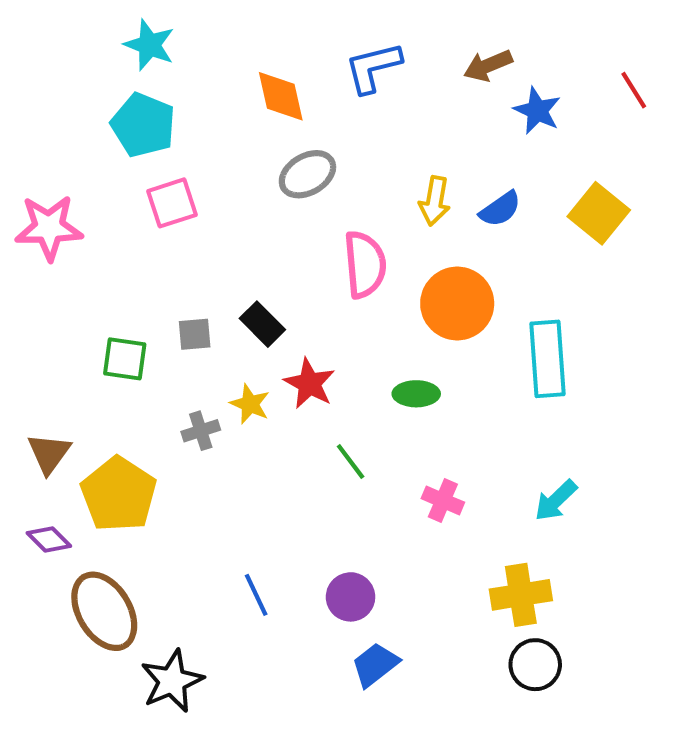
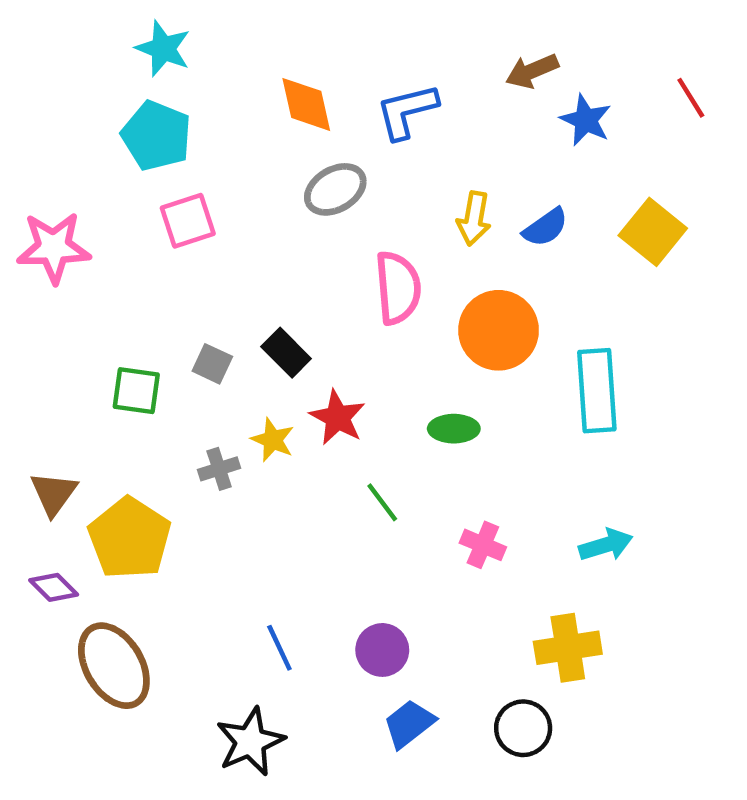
blue L-shape: (373, 68) -> (407, 111), moved
gray square: (195, 334) -> (212, 364), turned 30
cyan arrow: (556, 500) -> (606, 545), turned -153
black circle: (535, 665) -> (523, 728), moved
black star: (172, 681) -> (250, 742), moved

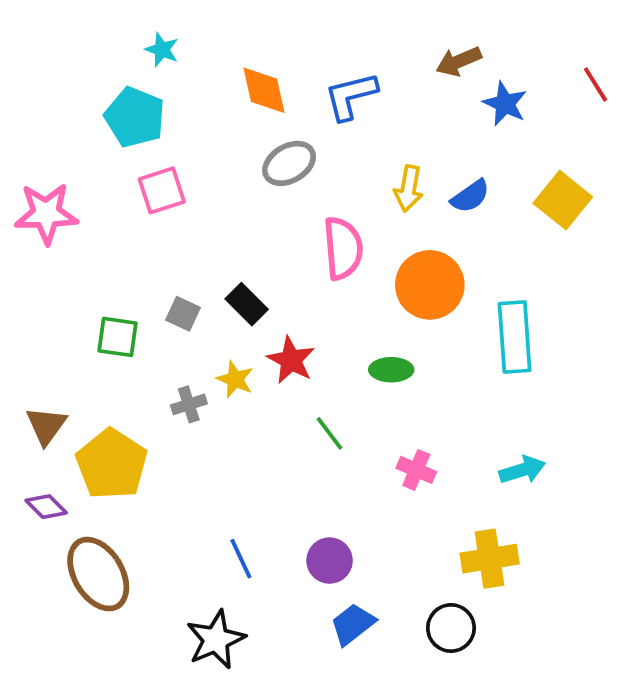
cyan star: (163, 49) -> (162, 50), moved, size x0.7

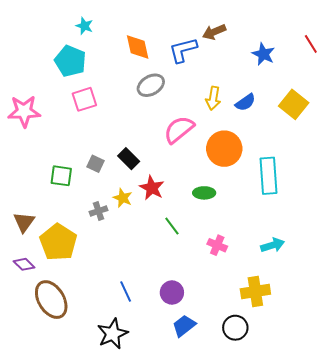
brown arrow: (459, 61) -> (214, 32), moved
pink semicircle: (343, 248) -> (179, 130), turned -124

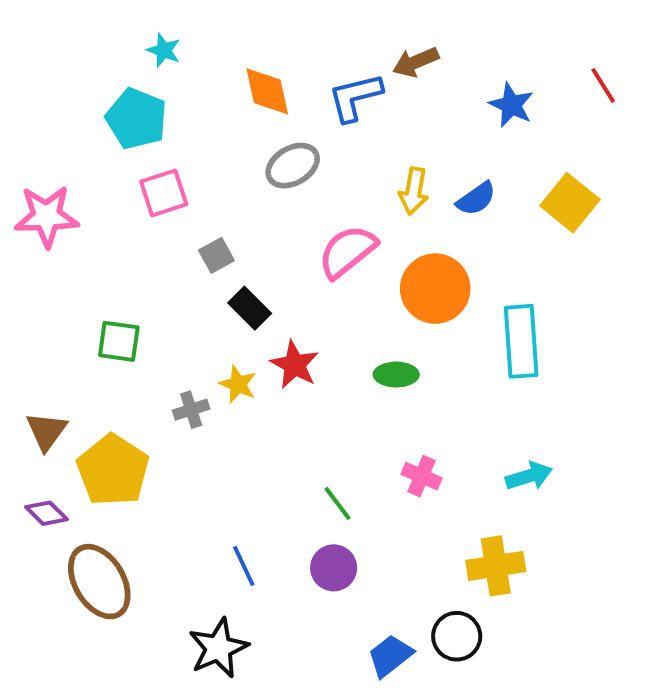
gray square: (95, 164) -> (216, 255), moved, turned 36
green line: (172, 226) -> (338, 503), moved
blue trapezoid: (184, 326) -> (390, 656), moved

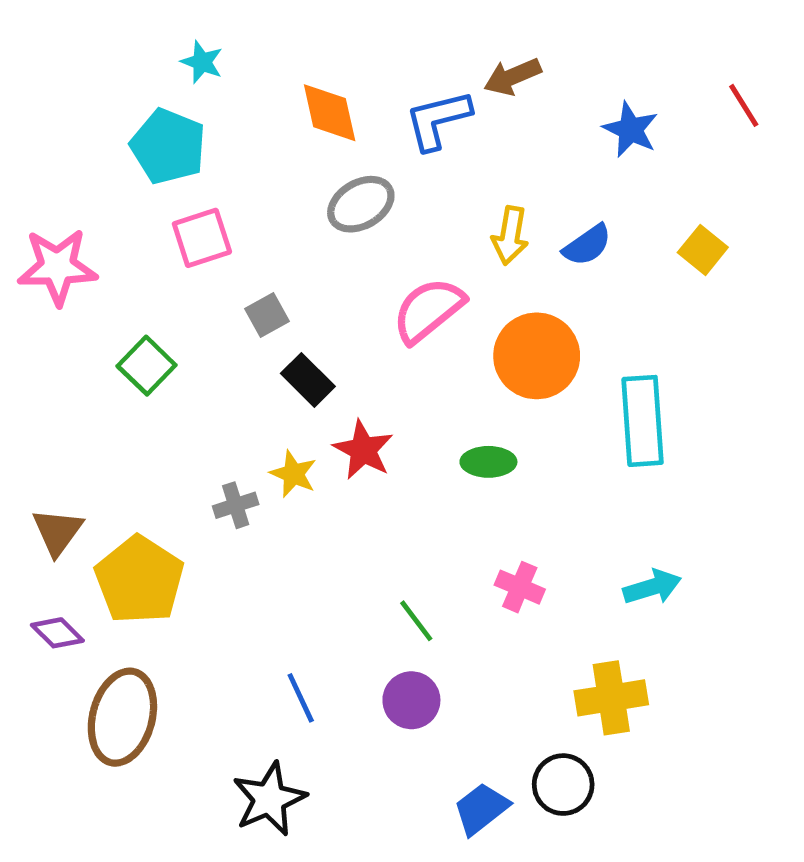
yellow square: (570, 203) -> (703, 250), size x0.7
green square: (119, 341) -> (147, 366), moved, turned 36
brown ellipse: (99, 582) -> (122, 717), turned 46

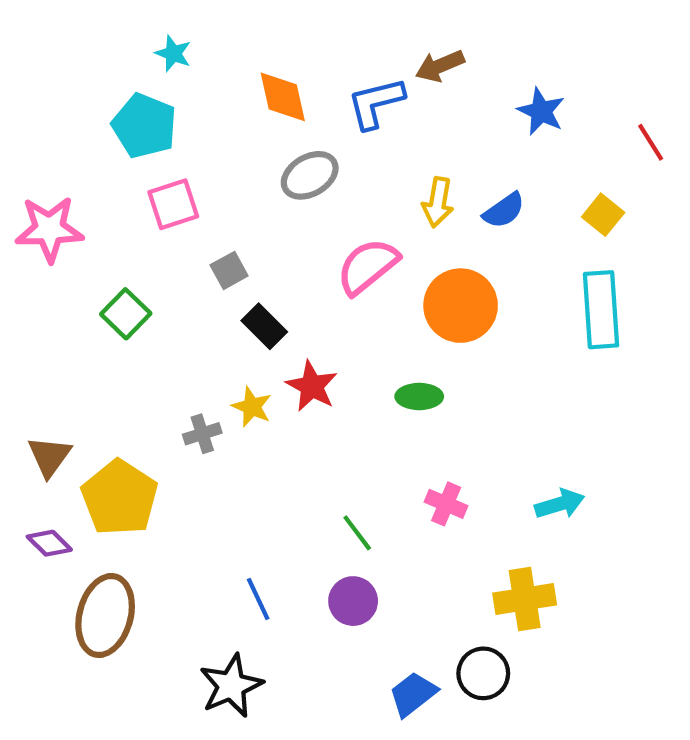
red line: (744, 105) -> (651, 142), moved
cyan rectangle: (643, 421) -> (601, 310), moved

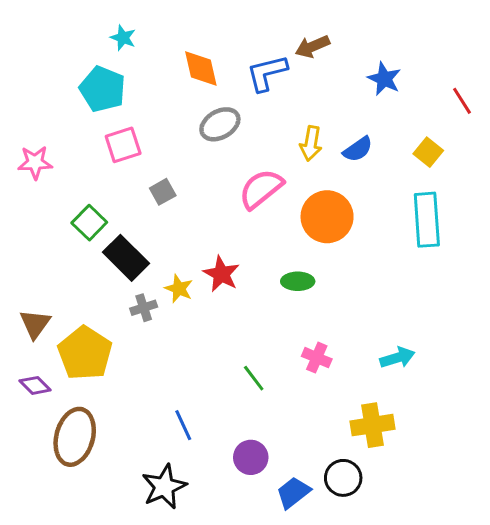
pink star: (49, 229) -> (35, 162), size x0.7
black rectangle: (264, 326) -> (126, 258), moved, size x1.4
purple circle: (353, 601) -> (251, 457), moved

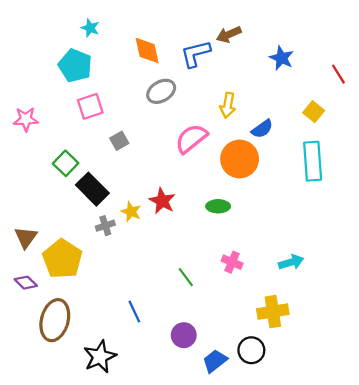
blue semicircle: (358, 149) -> (262, 129), moved
black star: (164, 487) -> (100, 357), moved

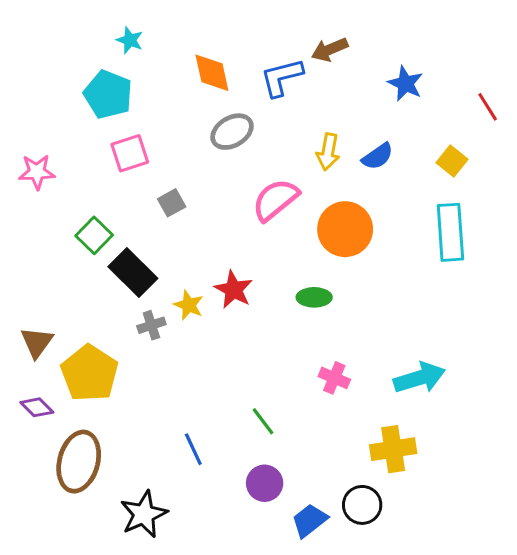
blue semicircle: (262, 129) -> (378, 156), moved
cyan arrow: (291, 262) -> (419, 378), size x1.4
green line: (186, 277) -> (263, 421), moved

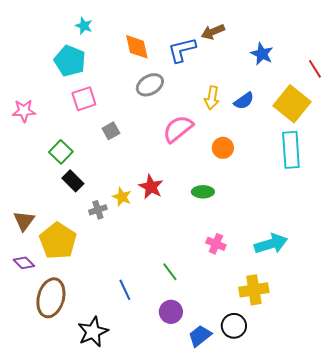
yellow square: (452, 161) -> (292, 104), size x1.8
orange circle: (345, 229) -> (223, 148), size x0.6
black rectangle: (133, 273) -> (73, 181), moved, size x0.7

